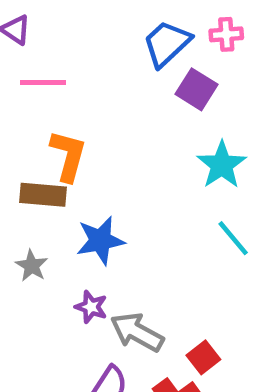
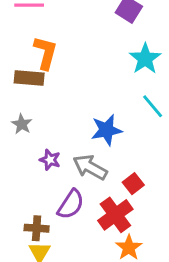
blue star: (100, 241) -> (106, 130), moved
purple star: (91, 307) -> (50, 160), moved

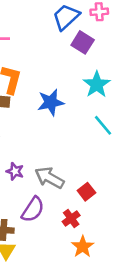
blue star: (106, 130) -> (51, 102), moved
red cross: (115, 215) -> (71, 218), size x0.6

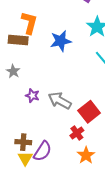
red square: (86, 192) -> (89, 112), size x1.5
purple semicircle: (33, 210) -> (42, 151), moved

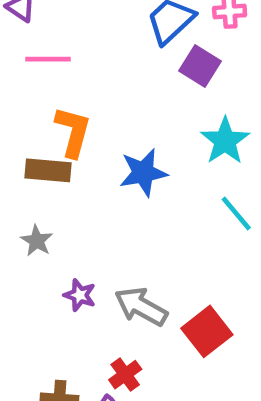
red cross: (77, 133) -> (125, 375), moved

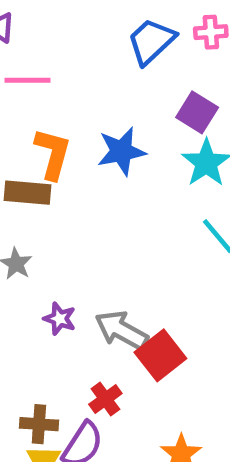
purple square: (200, 66) -> (197, 112), moved
blue star: (143, 173) -> (121, 151), moved
red square: (207, 331) -> (160, 355), moved

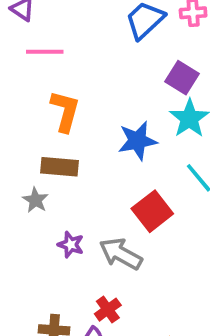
blue star: (121, 151) -> (137, 141), moved
brown rectangle: (27, 193) -> (60, 167), moved
red square: (160, 355) -> (152, 211), moved

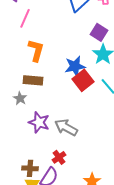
pink line: (45, 52) -> (25, 18), turned -66
red square: (152, 211) -> (83, 80), moved
purple star: (71, 245) -> (39, 122), size x1.5

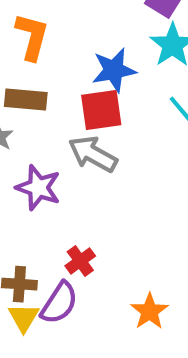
red square: (83, 80) -> (101, 110), moved, turned 30
gray arrow: (66, 127) -> (93, 154), moved

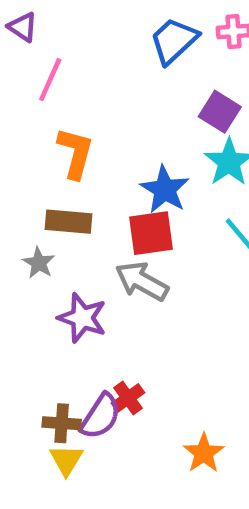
blue star: (114, 70) -> (165, 190), turned -30
purple semicircle: (59, 303) -> (101, 416), moved

